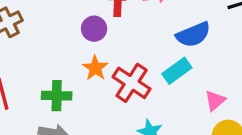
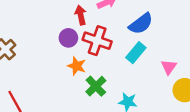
red cross: (132, 83) -> (97, 41), moved
green cross: (57, 96) -> (96, 86), moved, turned -30

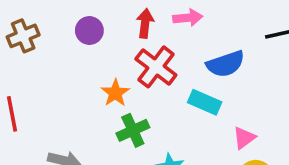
purple circle: (68, 38) -> (89, 31), moved
cyan rectangle: (136, 53) -> (205, 102), turned 55

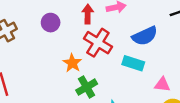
pink triangle: (244, 138) -> (162, 85), turned 49

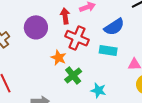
purple circle: (51, 23) -> (36, 27), size x1.5

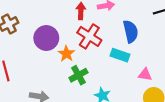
purple circle: (36, 27) -> (46, 38), moved
blue semicircle: (114, 27) -> (131, 31), turned -80

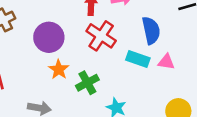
orange star: (66, 54) -> (59, 70), moved
pink triangle: (145, 75) -> (166, 62), moved

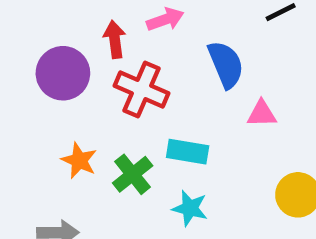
purple circle: (49, 37) -> (63, 73), moved
cyan rectangle: (138, 59) -> (188, 152), moved

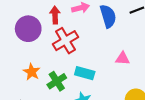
blue semicircle: (226, 64) -> (108, 16), moved
red cross: (142, 89) -> (65, 41), turned 30

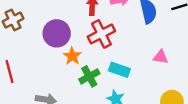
purple circle: (28, 29) -> (57, 33), moved
orange star: (32, 72) -> (72, 56), moved

